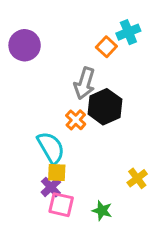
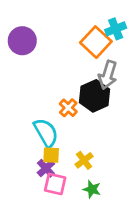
orange square: (106, 47) -> (96, 42), size x1.6
gray arrow: (85, 83) -> (108, 75), moved
yellow cross: (137, 178) -> (84, 160), moved

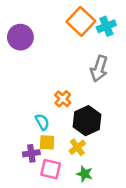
orange square: (96, 42) -> (81, 21), moved
black hexagon: (95, 96) -> (87, 121), moved
cyan semicircle: (46, 133) -> (42, 122), size x0.6
purple cross: (46, 168) -> (31, 153), moved, turned 35

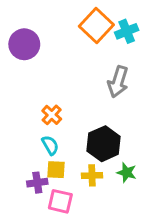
orange cross: (63, 99) -> (52, 115), moved
yellow cross: (77, 147) -> (92, 175), turned 35
green star: (85, 174) -> (127, 173), moved

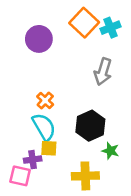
purple circle: (24, 44) -> (39, 39), moved
cyan semicircle: (50, 145) -> (44, 127), size x1.6
yellow cross: (92, 175) -> (85, 176), moved, size x1.5
pink square: (60, 201) -> (20, 176), moved

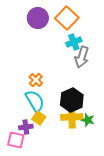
cyan cross: (111, 28) -> (74, 42), moved
purple circle: (39, 39) -> (38, 18), moved
yellow square: (49, 148) -> (39, 118), turned 32
yellow cross: (85, 176) -> (72, 117), moved

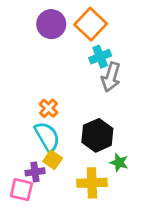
yellow cross: (72, 117) -> (92, 183), moved

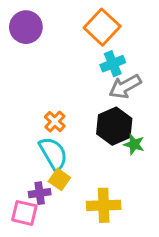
purple circle: (51, 24) -> (26, 27), moved
gray arrow: (111, 77) -> (125, 87), turned 44
black hexagon: (97, 135) -> (114, 126), moved
green star: (119, 162) -> (134, 144), moved

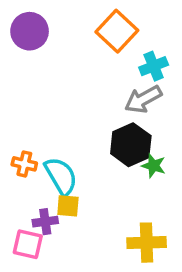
cyan cross: (113, 64) -> (154, 66), moved
orange cross: (55, 122) -> (24, 164), moved, turned -30
yellow square: (59, 179) -> (68, 206), turned -30
yellow cross: (104, 205) -> (147, 243), moved

